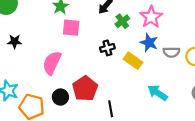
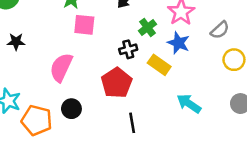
green cross: (122, 21) -> (148, 27), moved
gray semicircle: (171, 52) -> (220, 30), moved, turned -42
red pentagon: (85, 88) -> (117, 83), moved

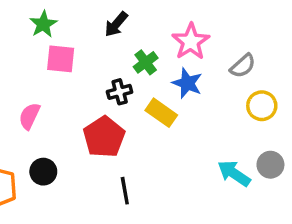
pink semicircle: (61, 67) -> (29, 116), size x0.7
cyan arrow: (189, 104) -> (234, 173), moved

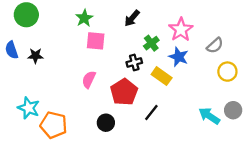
pink semicircle: (29, 116) -> (89, 80), moved
black circle: (43, 172) -> (106, 123), moved
black line: (125, 191) -> (151, 112), moved, turned 48

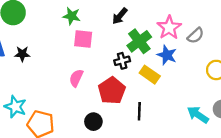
green star: (84, 18) -> (72, 16), turned -30
green cross: (151, 43) -> (139, 41), size x1.5
gray semicircle: (215, 45) -> (196, 36), moved
black line: (151, 112) -> (139, 111), turned -36

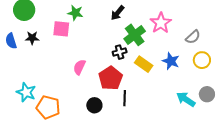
gray semicircle: (196, 36) -> (193, 37), moved
pink square: (83, 39) -> (61, 29), moved
black star: (22, 54) -> (32, 38), moved
blue star: (167, 55) -> (171, 61), moved
black line: (139, 111) -> (125, 98), moved

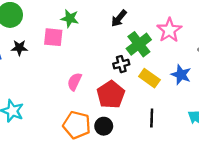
black line: (125, 98) -> (152, 118), moved
black circle: (94, 105) -> (104, 126), moved
orange pentagon: (48, 107) -> (77, 125), moved

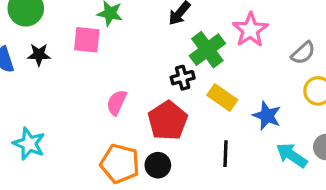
blue star: (181, 75) -> (267, 116), moved

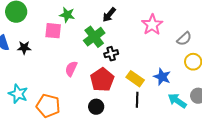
green cross: (207, 50) -> (94, 37), moved
black star: (39, 55) -> (24, 48), moved
yellow rectangle: (222, 97) -> (135, 79), moved
orange pentagon: (120, 164) -> (48, 106), moved

